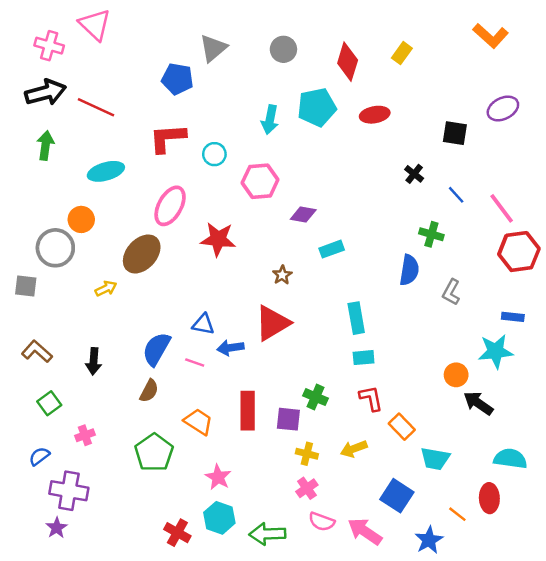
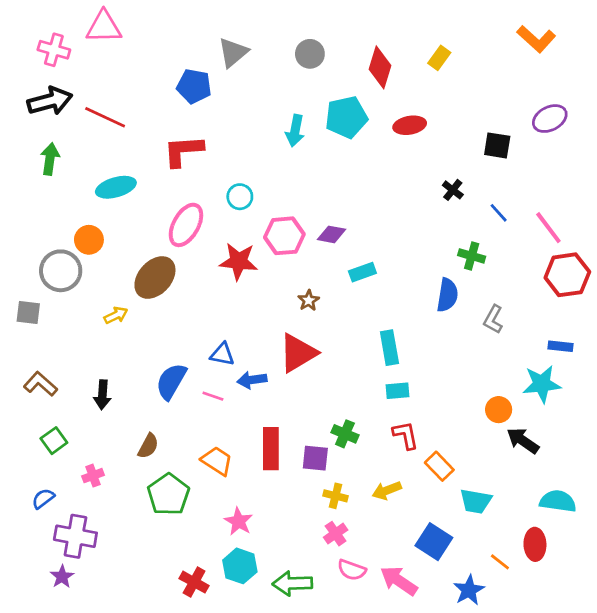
pink triangle: (95, 25) -> (104, 27), turned -44
cyan circle: (214, 154) -> (240, 197), moved
pink hexagon: (260, 181) -> (284, 236), moved
brown semicircle: (149, 391) -> (148, 446), moved

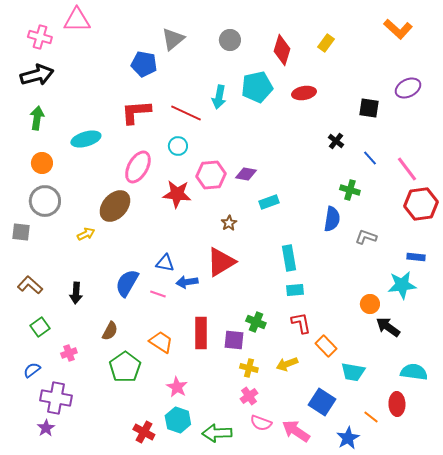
red line: (105, 117) -> (186, 113), moved
orange circle: (89, 240) -> (42, 163), moved
gray L-shape: (493, 319) -> (366, 237), turned 80

